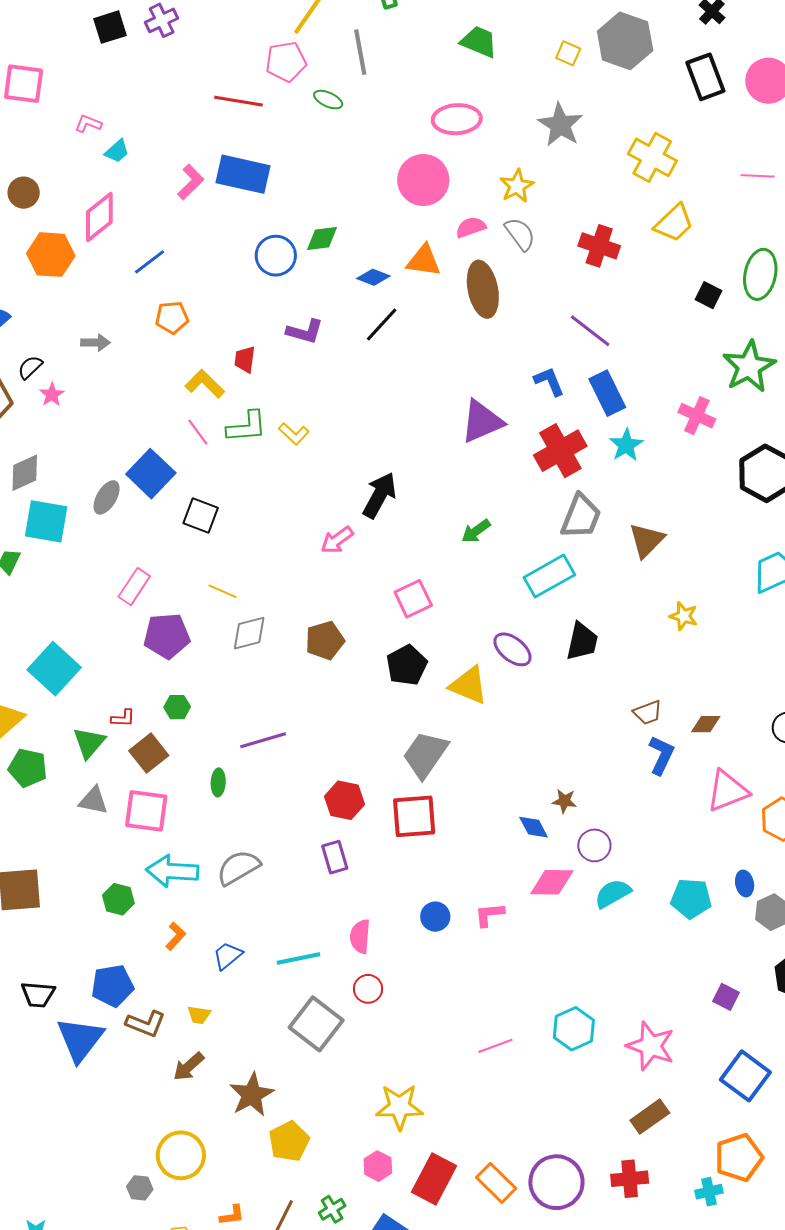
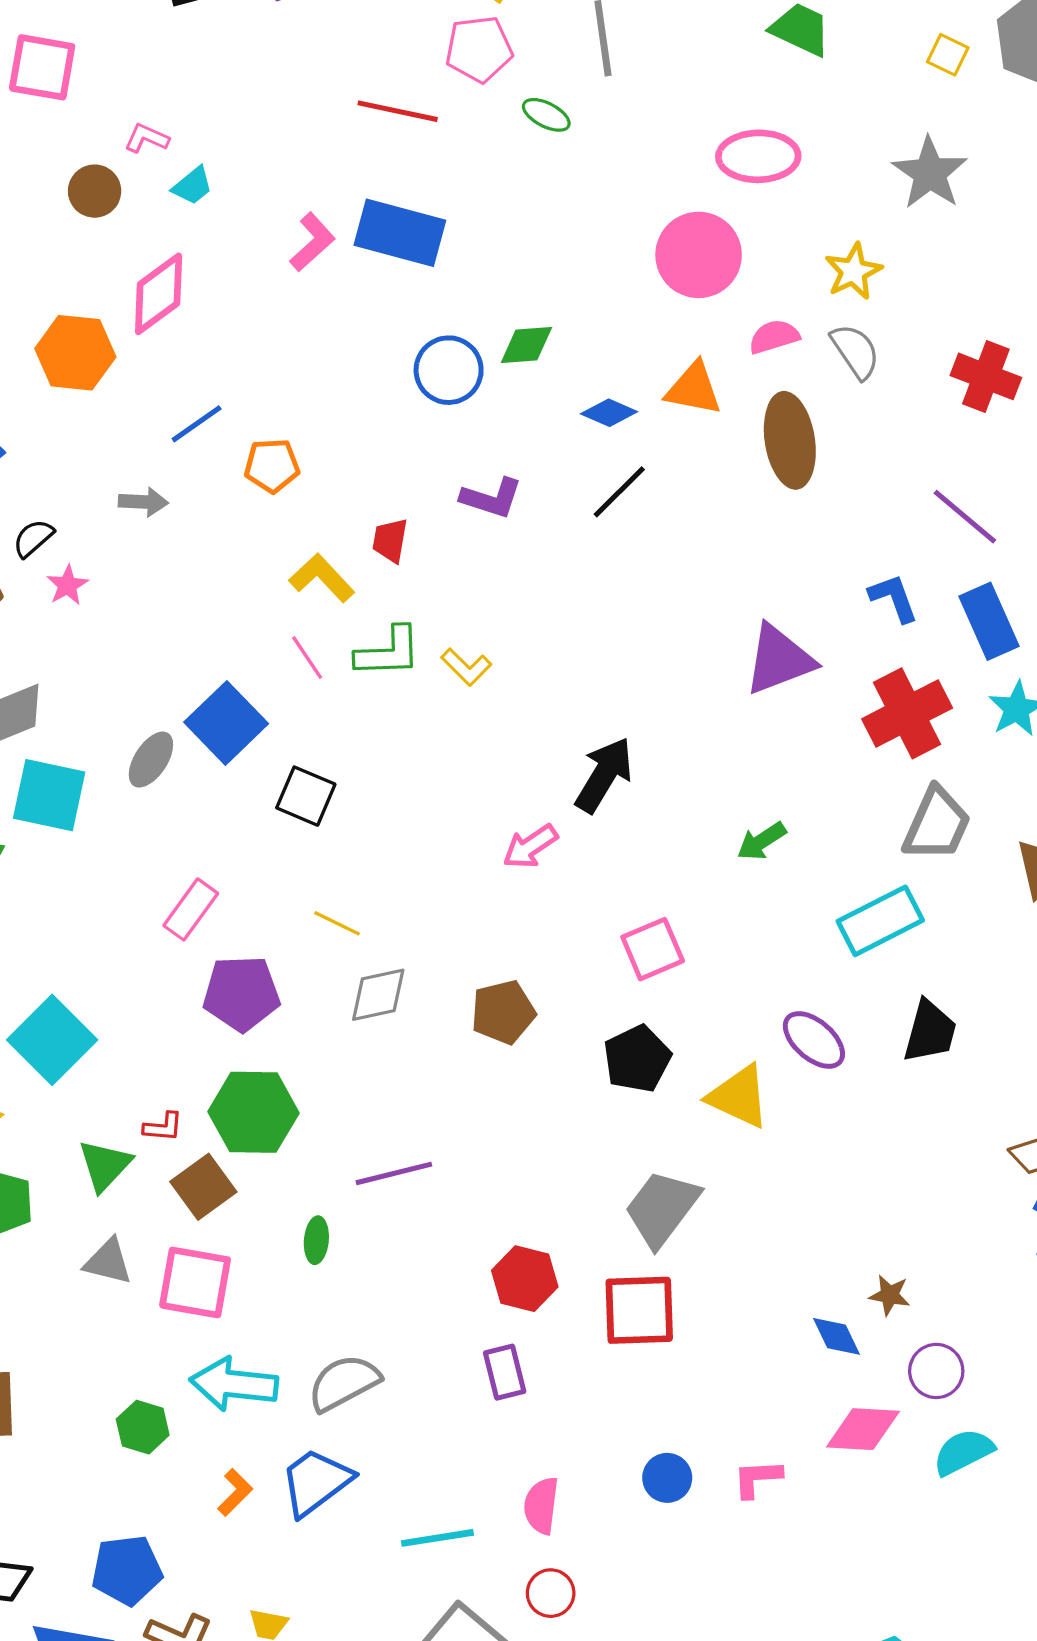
brown circle: (24, 193) -> (95, 191), moved
blue line: (150, 262) -> (197, 424), moved
green hexagon: (177, 707) -> (254, 1112), size x2.0
blue trapezoid: (228, 956) -> (316, 1482), moved, size x1.5

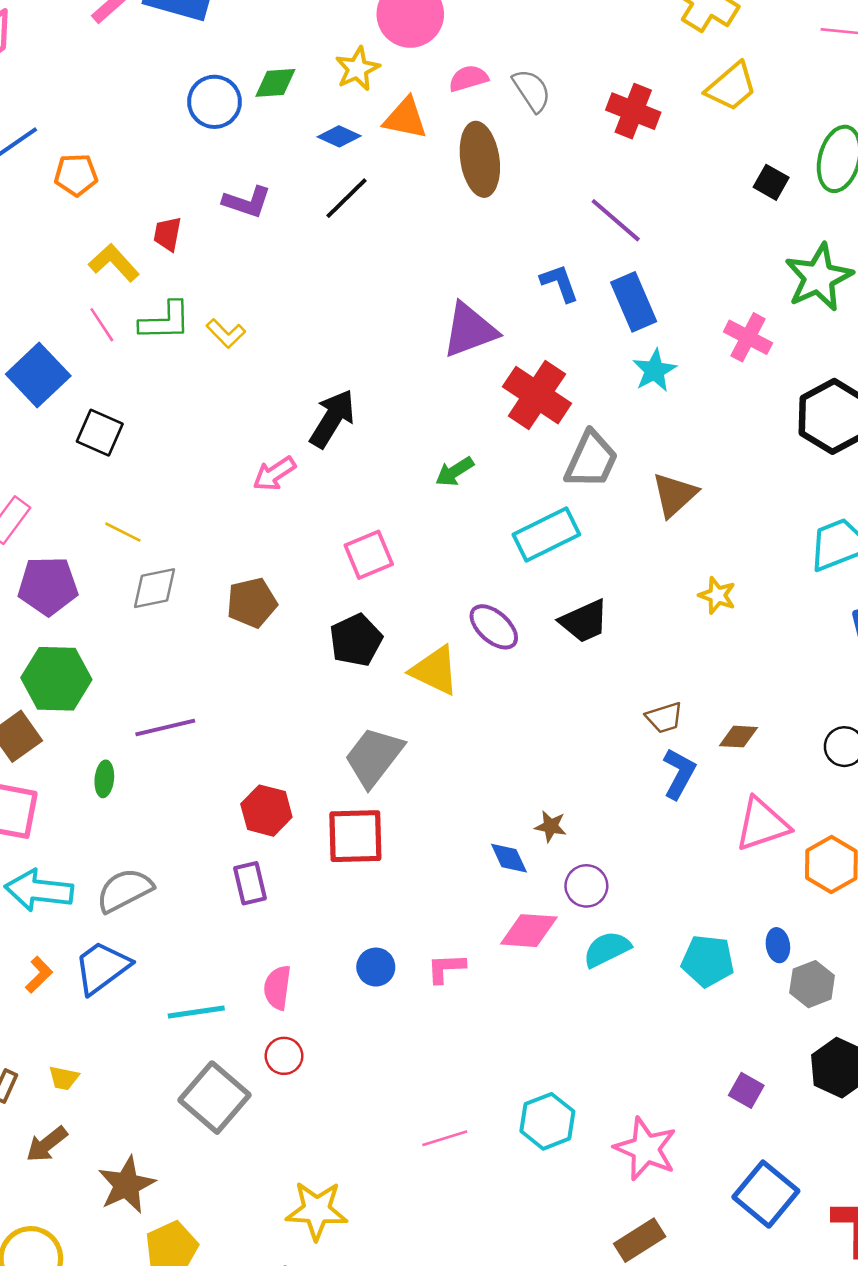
yellow star: (853, 271) -> (357, 69), moved
red cross: (907, 713) -> (537, 395), moved, turned -30
black trapezoid: (930, 1031) -> (584, 621), turned 50

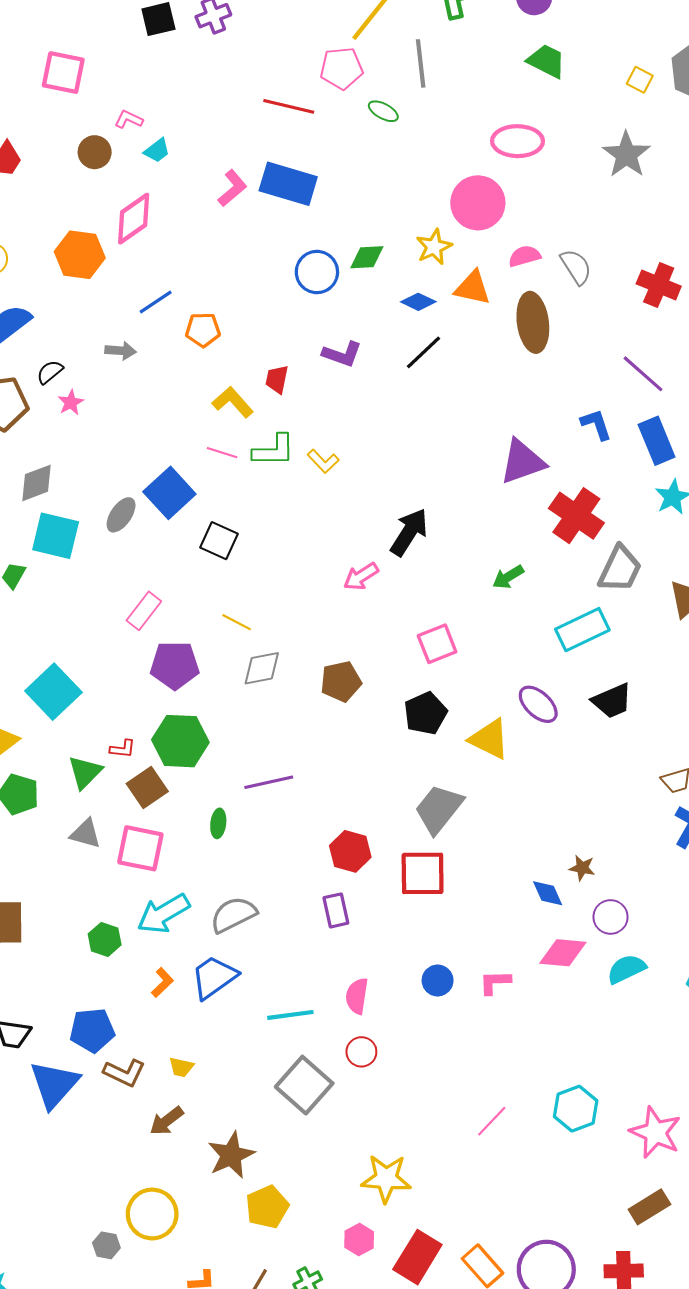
pink line: (102, 325) -> (222, 453), turned -40
cyan arrow: (39, 890) -> (163, 914), turned -38
pink line: (445, 1138) -> (492, 1121), turned -30

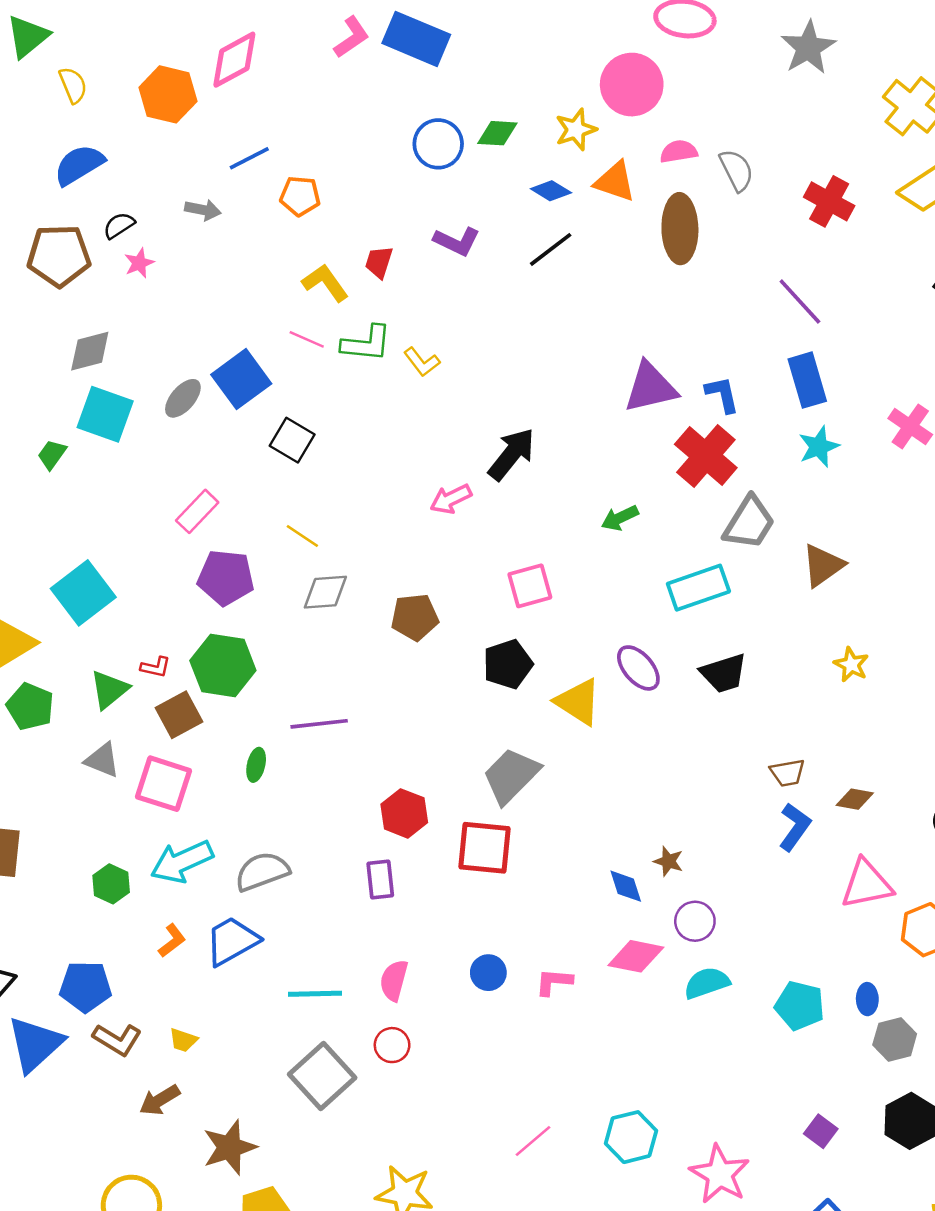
blue L-shape: (596, 424) -> (722, 394), moved

